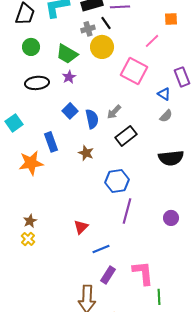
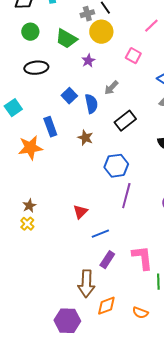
pink square: (134, 71) -> (133, 56), size x0.6
purple star: (69, 77) -> (88, 61), moved
gray arrow: (114, 112) -> (111, 88), moved

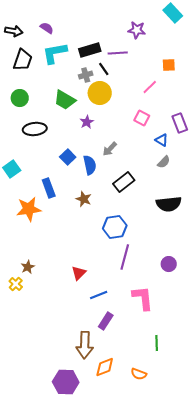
green circle: (30, 32) -> (20, 98), moved
pink square: (133, 56) -> (142, 118), moved
yellow cross: (27, 224) -> (16, 284), moved
pink L-shape: (142, 258) -> (143, 298), moved

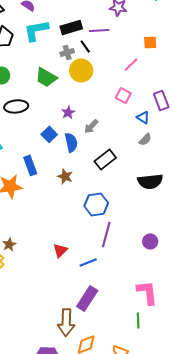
purple star: (87, 122) -> (68, 112), moved
blue line: (99, 295) -> (88, 262), moved
pink L-shape: (143, 298) -> (147, 292), moved
purple rectangle: (106, 321) -> (87, 298), size x1.4

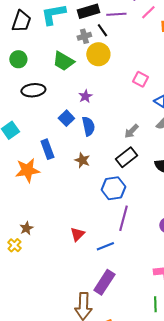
pink line: (131, 64) -> (148, 12), moved
gray arrow: (91, 126) -> (131, 131), moved
black rectangle: (105, 159) -> (126, 157), moved

